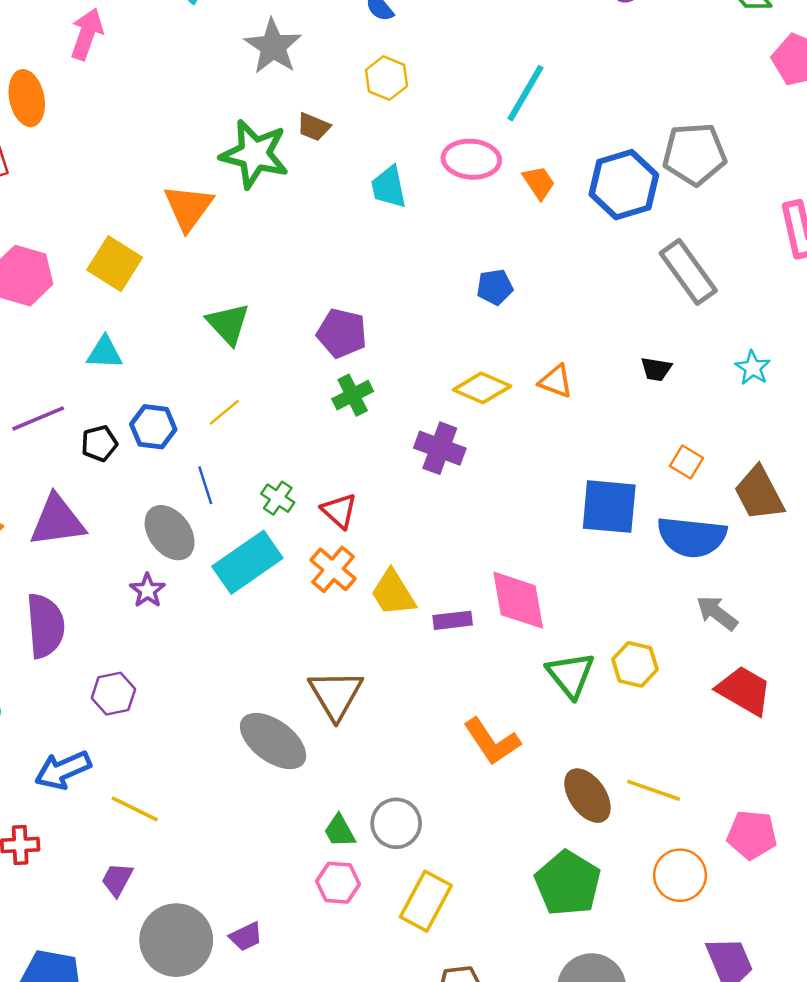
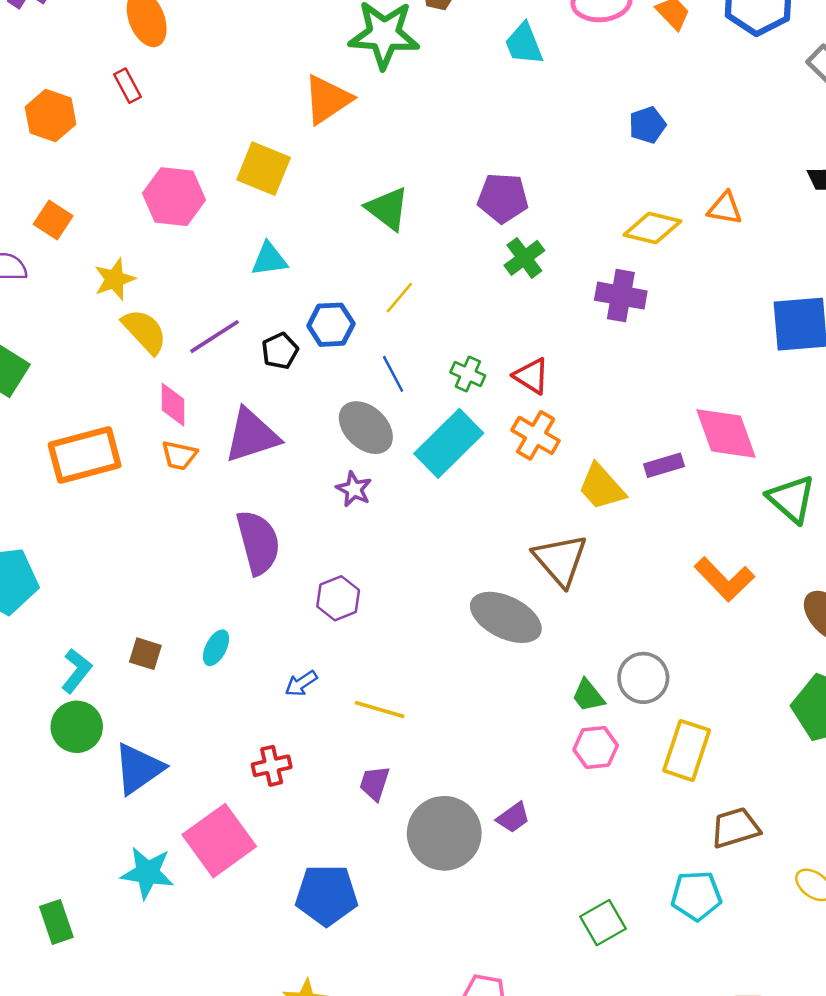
orange triangle: (188, 208) -> (327, 99), turned 30
yellow trapezoid: (393, 593) -> (602, 487), moved
blue arrow: (63, 770) -> (301, 683), size x0.6

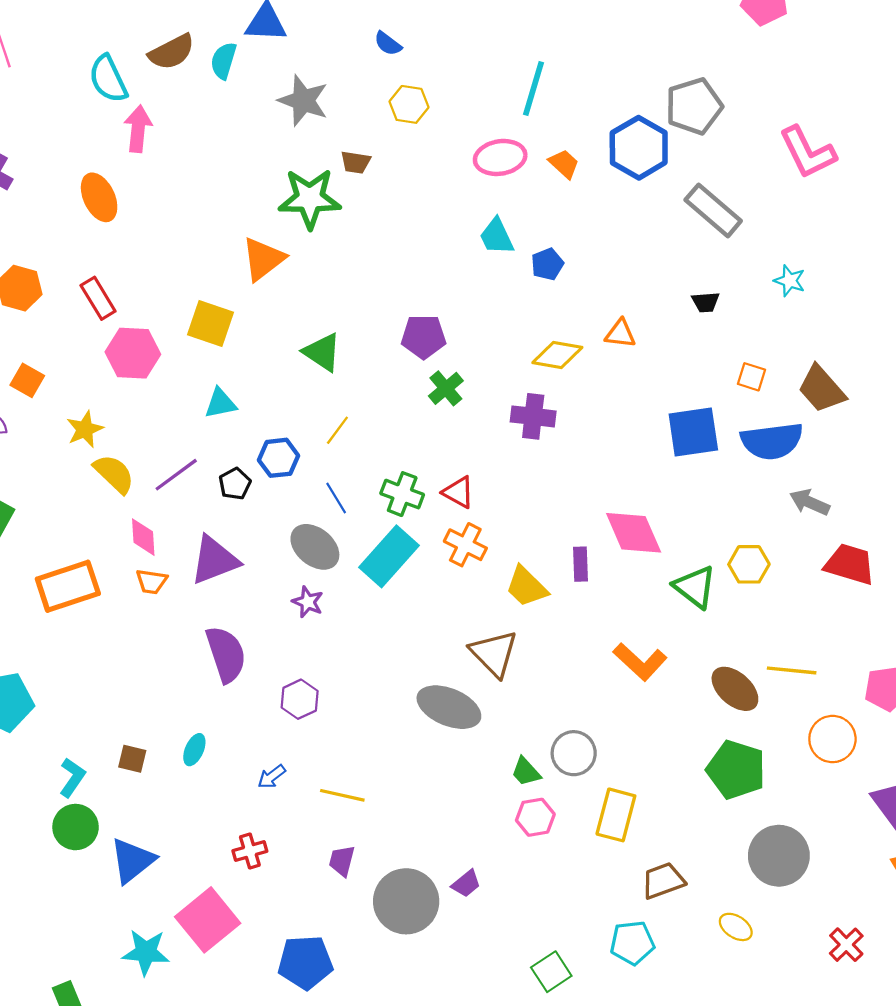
cyan trapezoid: (524, 44) -> (497, 237), moved
red rectangle: (128, 86) -> (98, 298), moved, size x1.4
green cross: (468, 374) -> (402, 494), size x1.4
purple rectangle: (664, 465) -> (580, 564), turned -72

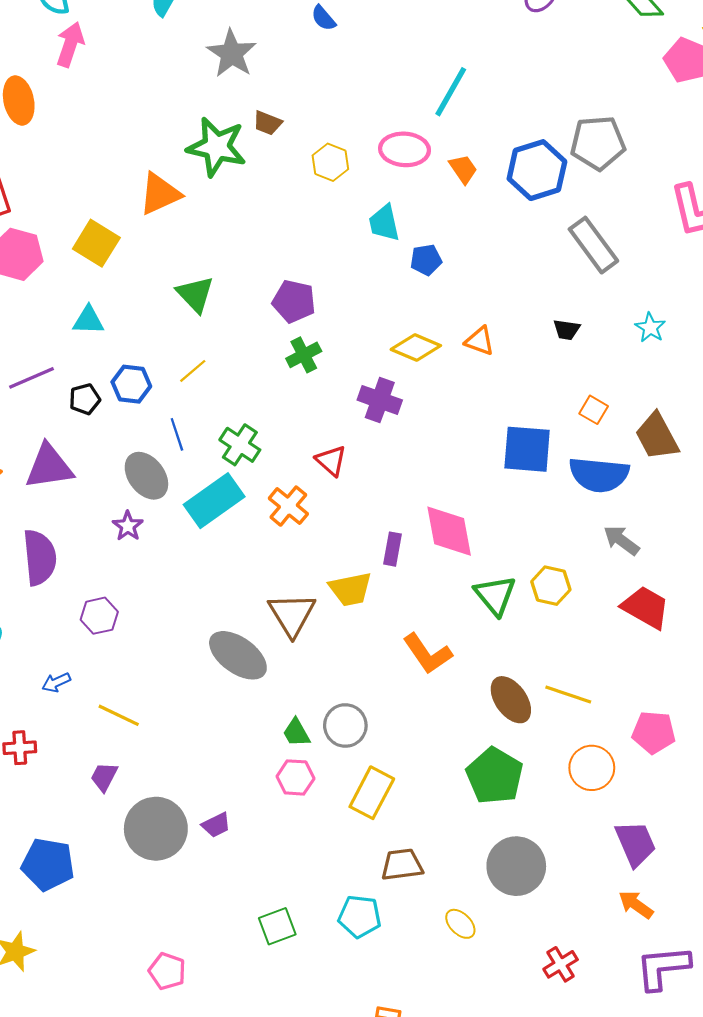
yellow hexagon: (409, 104) -> (330, 162), moved
red triangle: (458, 492) -> (331, 461), moved
yellow trapezoid: (526, 587) -> (350, 589), moved, turned -69

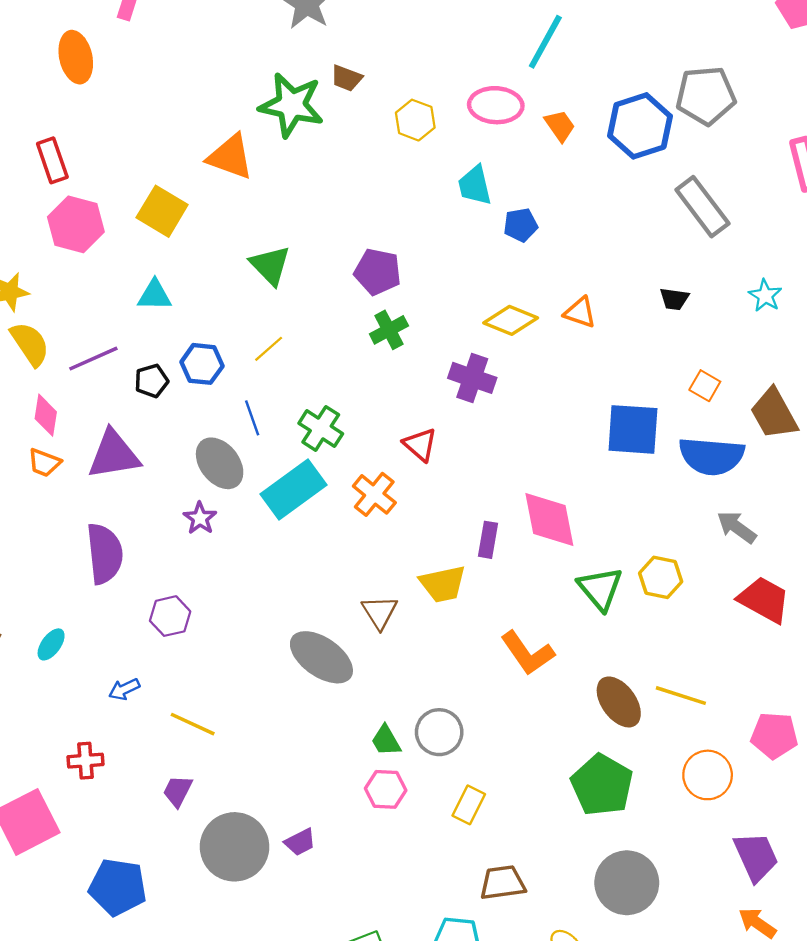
orange triangle: (160, 194) -> (230, 157), turned 45
brown triangle: (292, 614) -> (380, 612), size x0.7
yellow rectangle: (372, 793) -> (469, 805), size x0.7

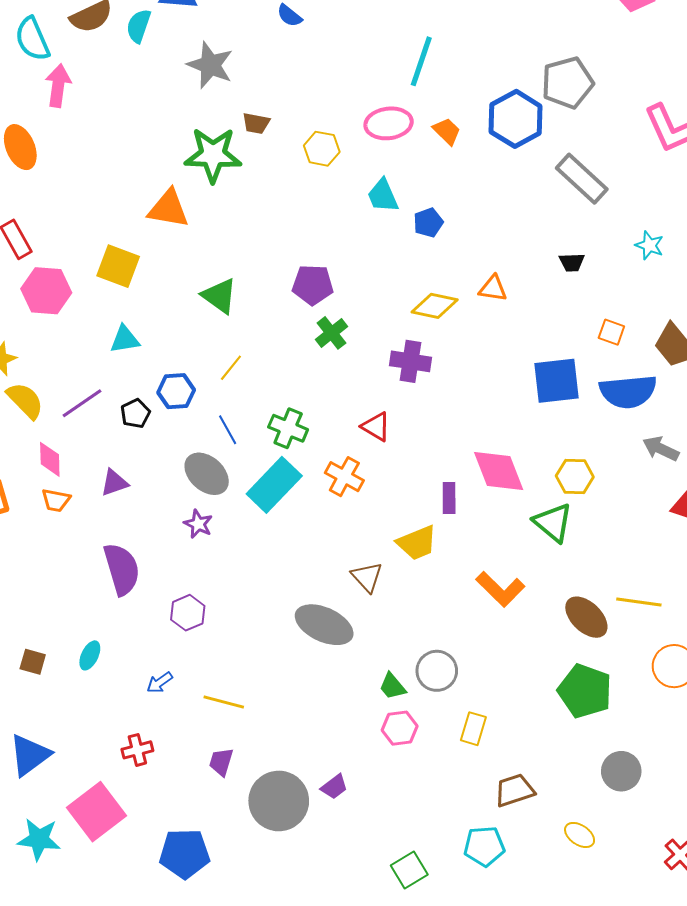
purple triangle: (114, 455) -> (114, 483), size x0.6
yellow hexagon: (661, 577) -> (575, 476), moved
gray circle: (627, 883) -> (621, 771), size x0.7

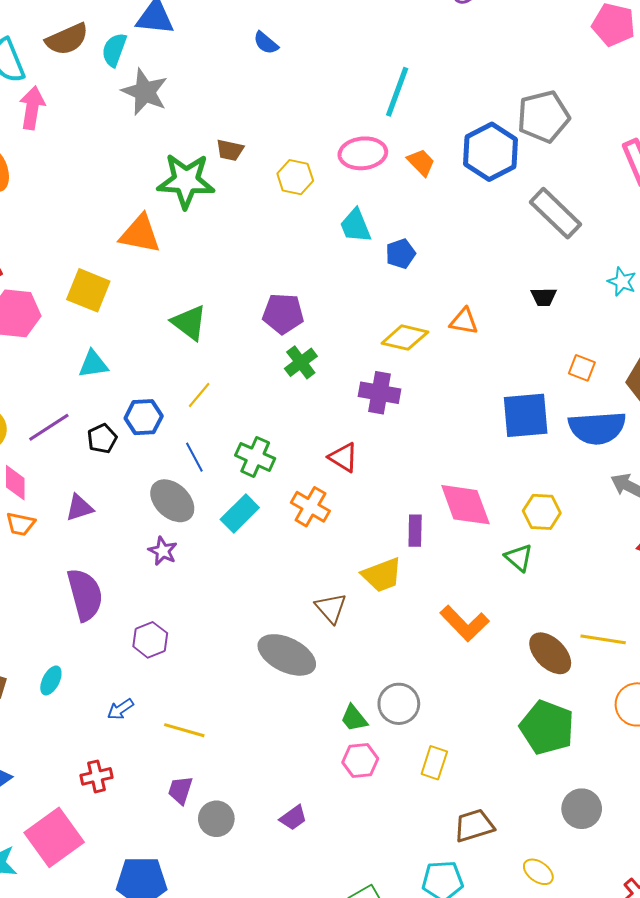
gray star: (210, 65) -> (145, 92), moved
cyan rectangle: (274, 485) -> (240, 513), size x0.7
green triangle: (553, 523) -> (519, 558), size x0.7
gray circle: (279, 801) -> (216, 819), moved, size x0.6

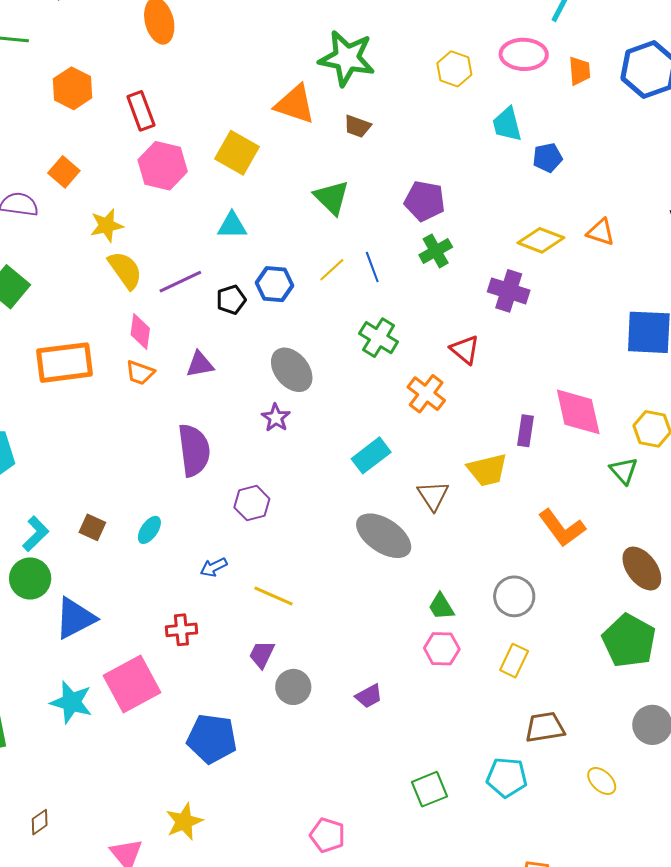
brown trapezoid: (230, 150) -> (357, 126), moved
orange trapezoid: (421, 162) -> (580, 71), turned 32
blue line: (194, 457) -> (372, 267), moved
cyan rectangle: (240, 513) -> (371, 455), moved
gray circle: (399, 704) -> (514, 596), moved

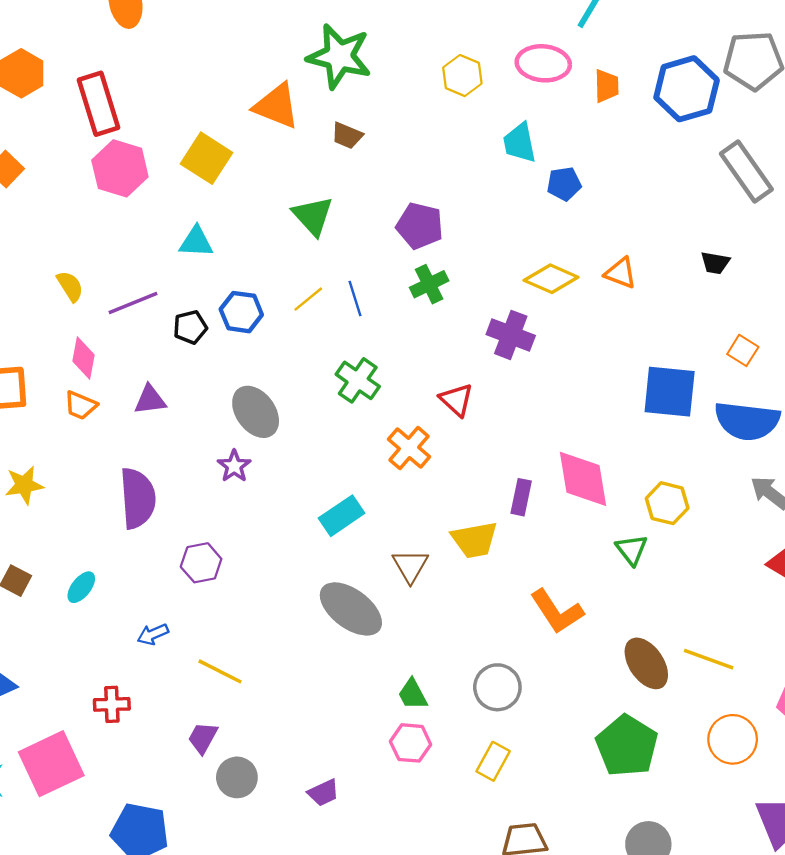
red rectangle: (141, 111) -> (99, 104), size x1.4
yellow star: (107, 225) -> (24, 485), moved
yellow semicircle: (125, 270) -> (70, 286), size x0.7

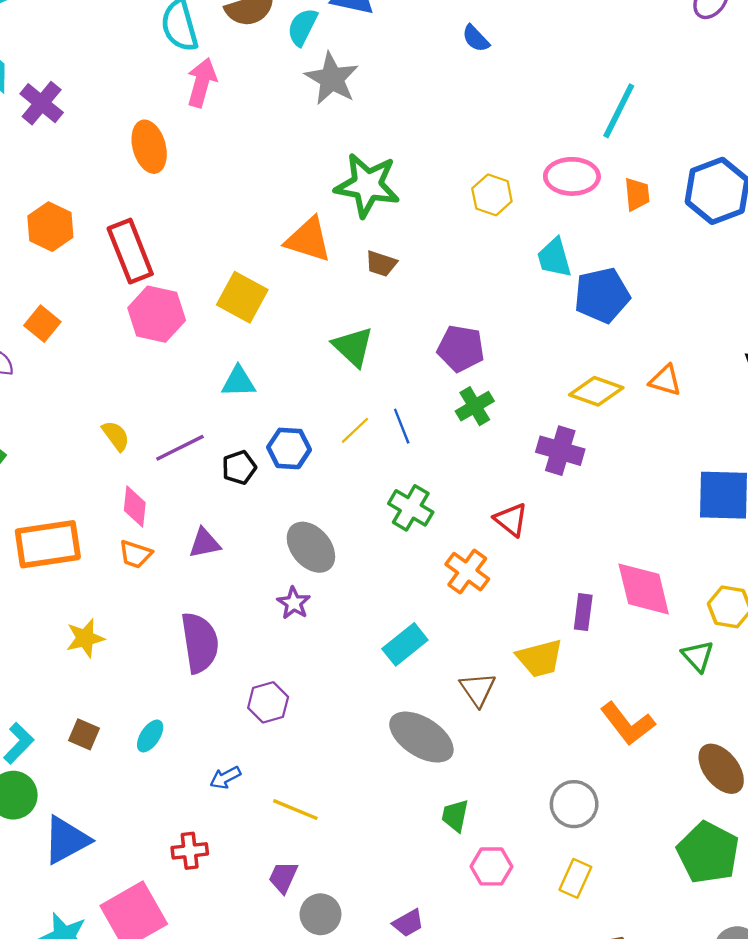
blue pentagon: (564, 184) -> (602, 295), size x1.6
green trapezoid: (413, 694) -> (455, 816), moved, turned 44

